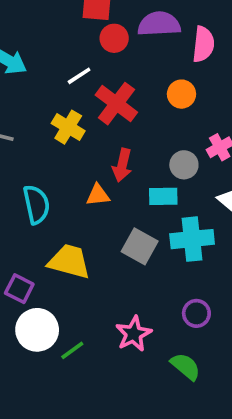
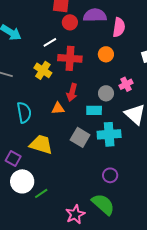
red cross: (116, 104) -> (70, 58), turned -35
pink star: (134, 334) -> (75, 214), moved
green semicircle: (186, 366) -> (103, 204), size x1.4

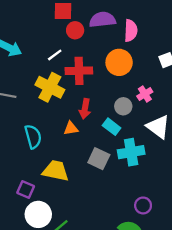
orange circle: (106, 54) -> (119, 62), size x1.5
yellow cross: (43, 70) -> (50, 87), size x1.4
cyan rectangle: (94, 110) -> (112, 127), turned 42
purple circle: (110, 175) -> (143, 205), moved

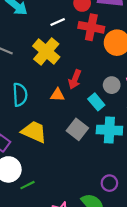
red cross: (79, 71) -> (91, 27), moved

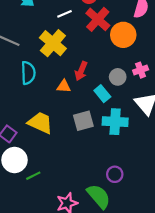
red cross: (91, 27) -> (98, 19), turned 30
cyan semicircle: (20, 95) -> (28, 73), moved
gray square: (77, 129) -> (83, 121), turned 36

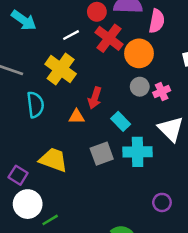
gray circle: (118, 77) -> (140, 87), moved
purple circle: (115, 174) -> (162, 202), moved

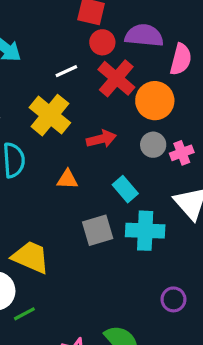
red arrow: (95, 98) -> (101, 139), moved, turned -125
yellow trapezoid: (53, 160) -> (31, 257), moved

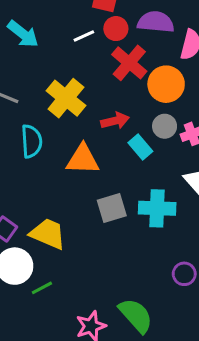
white line: (66, 71) -> (84, 36), moved
orange triangle: (67, 179) -> (83, 159), size x1.6
cyan rectangle: (125, 189) -> (140, 147), moved

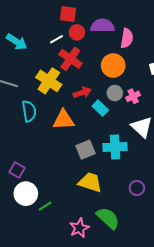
red cross: (129, 63) -> (70, 59), moved
yellow trapezoid: (48, 234) -> (90, 182), moved

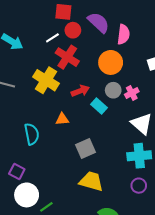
purple semicircle: (102, 26) -> (99, 23), turned 45
cyan semicircle: (29, 111) -> (32, 134), moved
orange triangle: (63, 120) -> (62, 119), size x0.6
cyan cross: (115, 147) -> (139, 156), moved

